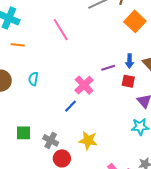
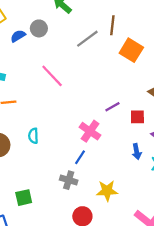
blue arrow: (129, 61) -> (137, 152), moved
green square: (23, 133) -> (24, 198), moved
gray cross: (51, 140) -> (69, 180), moved

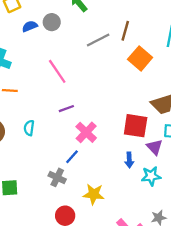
purple line: (112, 107) -> (66, 109), moved
red square: (137, 117) -> (136, 126), size x1.6

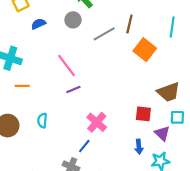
gray circle: (52, 22) -> (73, 20), moved
purple line: (66, 109) -> (73, 90), moved
red square: (136, 126) -> (143, 114), size x0.7

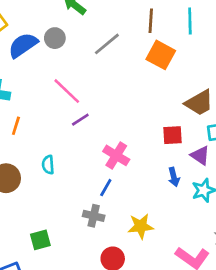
gray circle: (73, 20) -> (55, 38), moved
blue semicircle: (38, 24) -> (23, 45), size x1.6
brown line: (129, 24) -> (151, 21), moved
orange line: (22, 86) -> (16, 126), turned -64

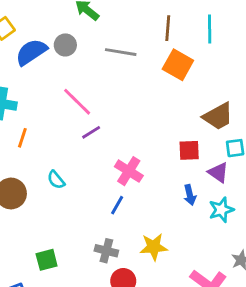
gray line: (107, 44) -> (121, 52), turned 48
cyan semicircle: (48, 165) -> (56, 180), turned -36
gray cross: (94, 216) -> (106, 251), moved

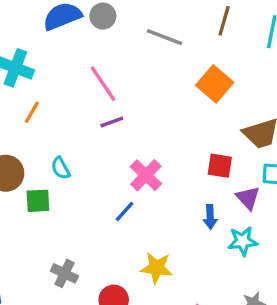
orange square: (178, 65) -> (215, 84), moved
gray cross: (106, 251) -> (64, 273), moved
green square: (47, 260) -> (38, 201), moved

